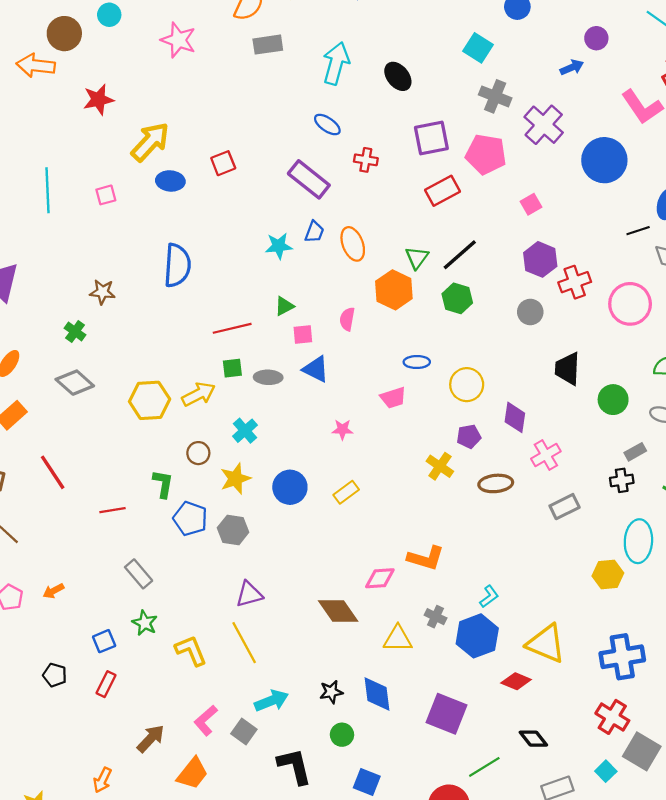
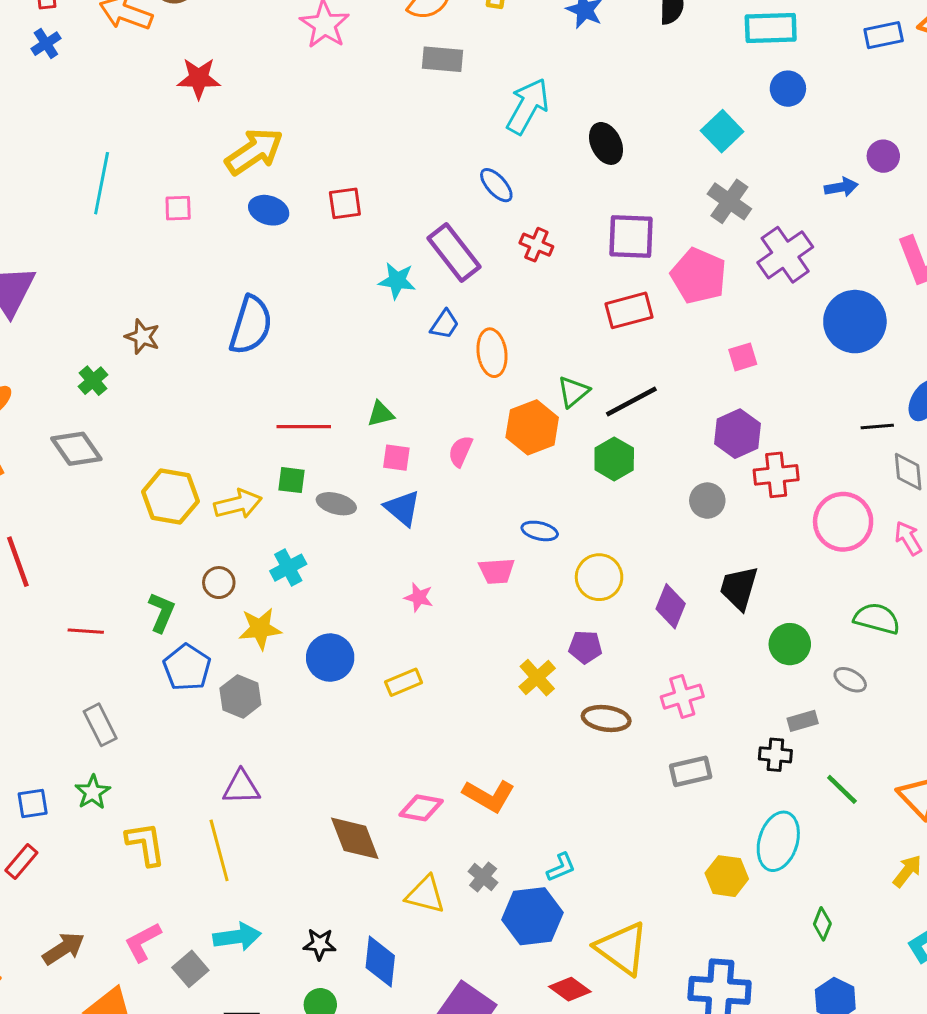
cyan star: (279, 246) -> (397, 281), moved
purple diamond: (515, 417) -> (671, 606), moved

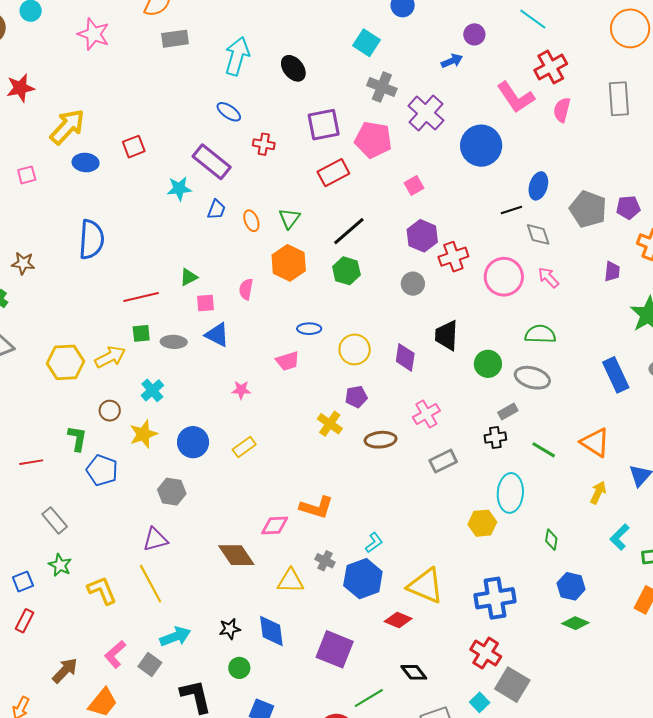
orange ellipse: (492, 353) -> (251, 221), size x0.7
green triangle: (573, 392) -> (289, 218), moved
gray ellipse: (850, 680) -> (532, 378), size x1.6
gray hexagon: (240, 696) -> (172, 492), moved

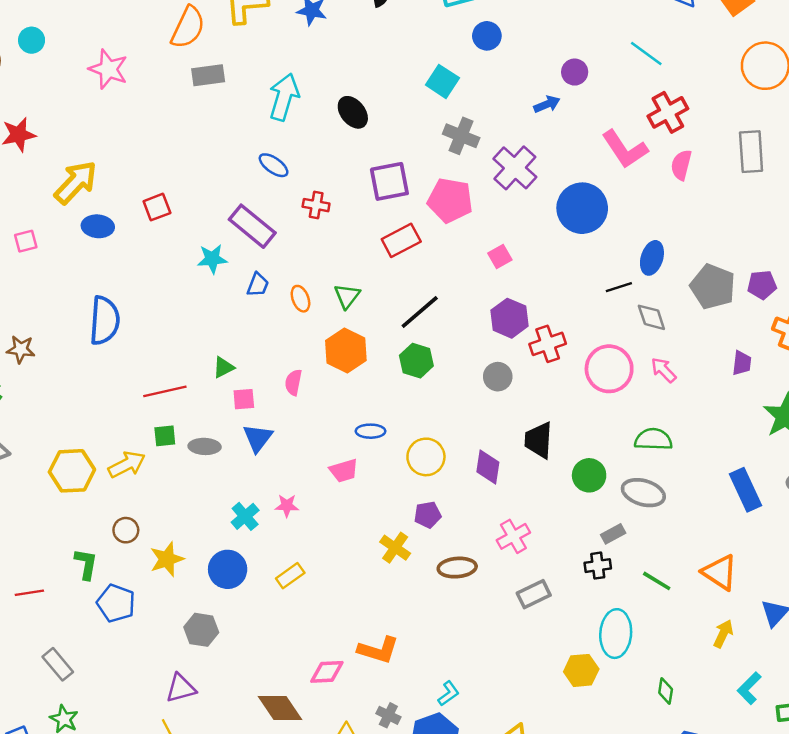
blue triangle: (217, 335) -> (258, 438), turned 40
cyan cross: (152, 390) -> (245, 516), moved

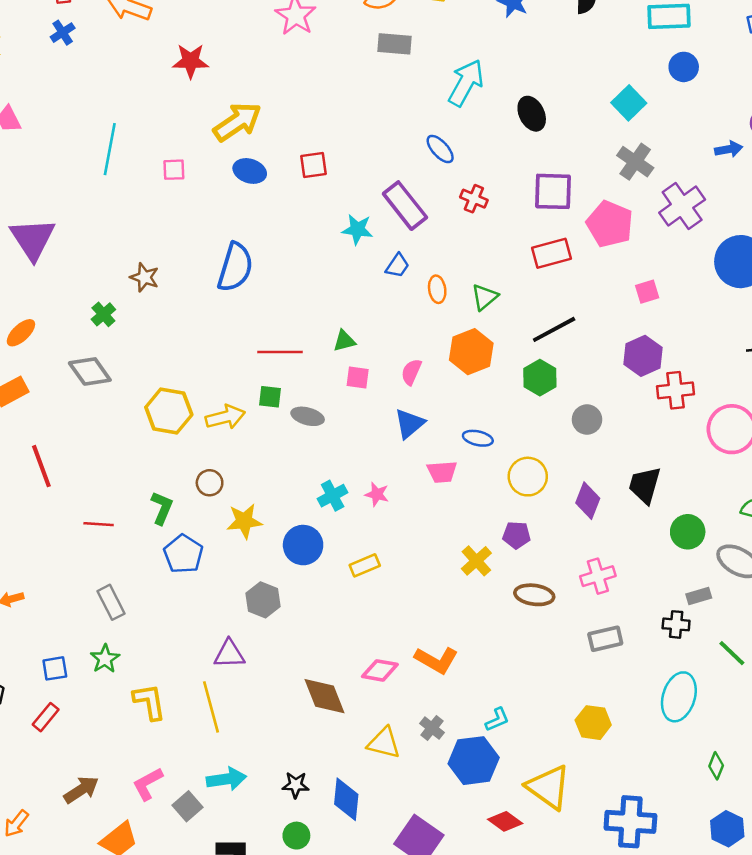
gray circle: (498, 377) -> (587, 420), moved
blue triangle: (258, 438) -> (409, 424), moved
yellow hexagon: (581, 670) -> (593, 723), moved

